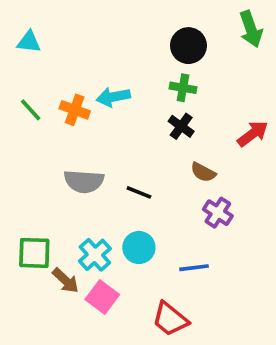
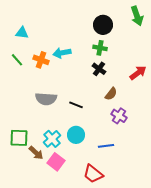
cyan triangle: (29, 42) -> (22, 33), moved
brown semicircle: (203, 172) -> (111, 94), turned -80

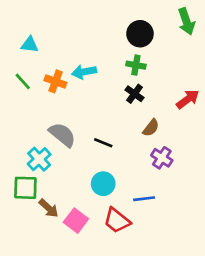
gray semicircle: (46, 99) -> (62, 135), turned -145
cyan cross: (52, 139) -> (39, 159), moved
red trapezoid: (93, 174) -> (117, 221), moved

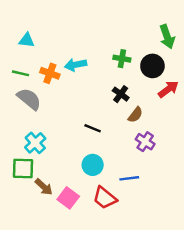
green arrow: (186, 21) -> (167, 37), moved
black circle: (140, 34) -> (152, 66), moved
green line: (23, 81) -> (21, 73), turned -35
black cross: (135, 94) -> (121, 94), moved
gray semicircle: (62, 135) -> (29, 99), moved

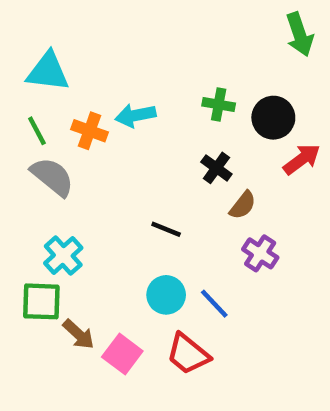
green arrow: (167, 37) -> (300, 34), moved
cyan triangle: (27, 40) -> (48, 72), size x1.5
green line: (21, 73) -> (37, 131), turned 49
blue line: (129, 178) -> (214, 304), moved, turned 54

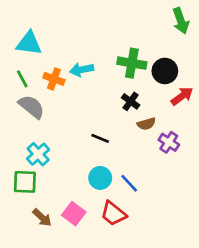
green cross: (219, 104) -> (132, 63), size x1.5
brown semicircle: (243, 205) -> (146, 124), turned 36
purple cross: (260, 253) -> (169, 142), moved
brown arrow: (79, 334) -> (42, 218), moved

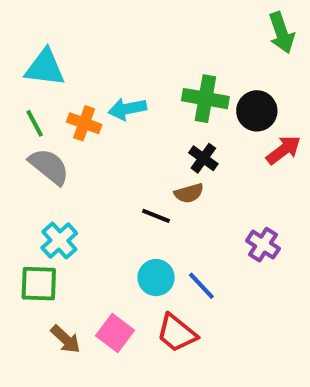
brown semicircle: (146, 124) -> (189, 193), moved
purple cross: (169, 142) -> (263, 245), moved

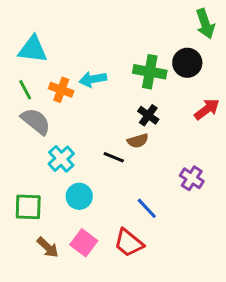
black circle: (257, 111) -> (187, 63), moved
cyan cross: (59, 241) -> (61, 159), moved
cyan circle: (156, 278) -> (79, 196), moved

